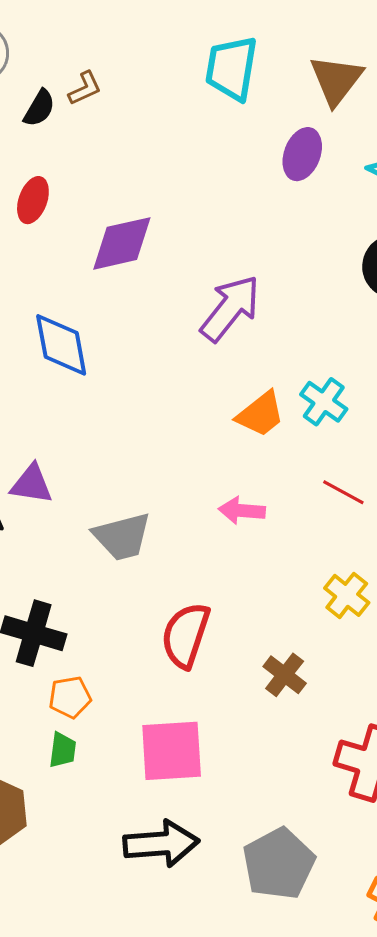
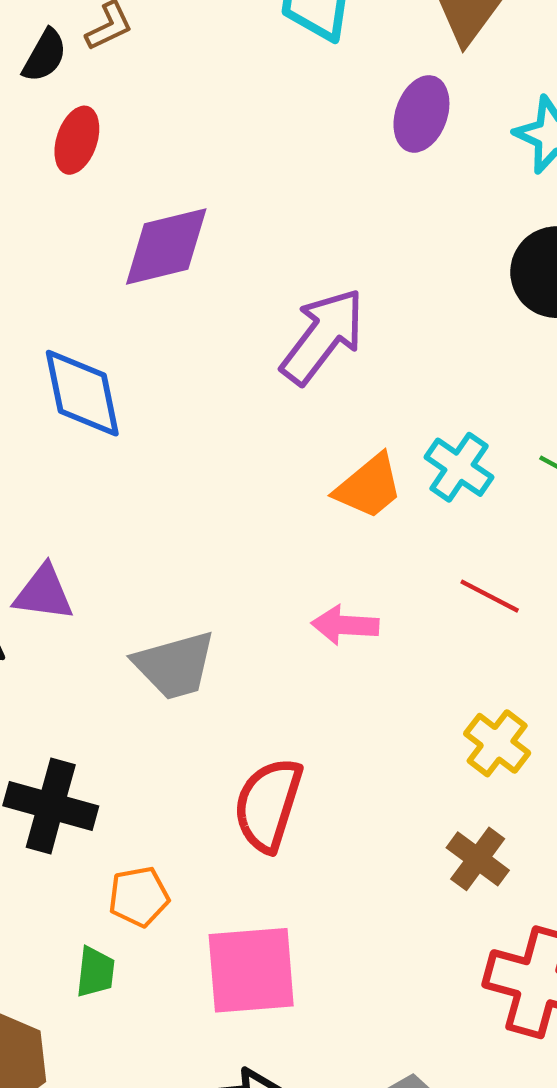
red ellipse: (33, 200) -> (77, 140), moved
brown cross: (285, 675) -> (478, 859), moved
orange pentagon: (70, 697) -> (139, 897), moved

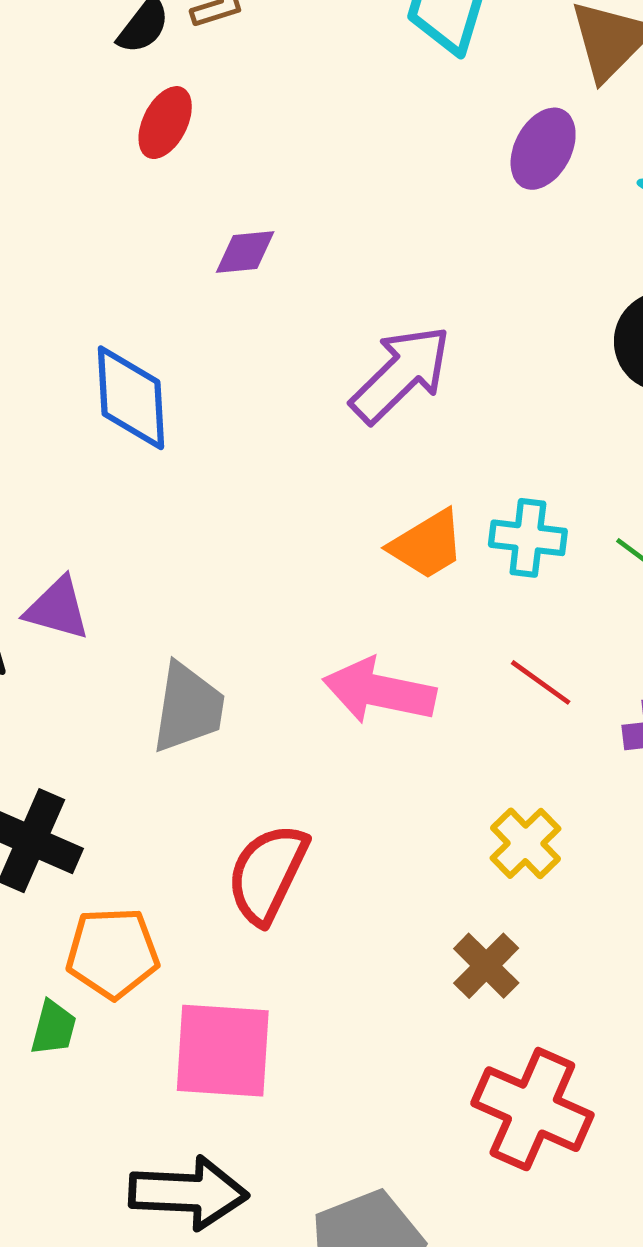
purple diamond: (166, 247) -> (245, 252), size x0.6
cyan cross: (459, 467) -> (528, 538), turned -36
pink arrow: (345, 625) -> (379, 691), size x1.5
gray trapezoid: (175, 665) -> (188, 708), turned -74
orange pentagon: (139, 897) -> (113, 953), size x1.4

